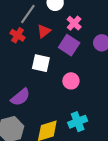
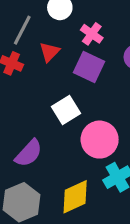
white square: (41, 63) -> (66, 110), moved, turned -36
pink circle: (71, 81) -> (100, 140), moved, size x1.5

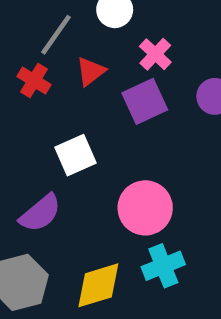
purple square: (89, 67) -> (145, 101), turned 32
white square: (66, 110) -> (75, 155), moved

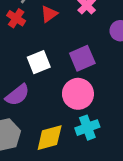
purple square: (145, 101) -> (82, 58), moved

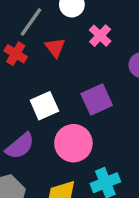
red triangle: (49, 14) -> (55, 48), turned -30
pink circle: (78, 94) -> (73, 143), moved

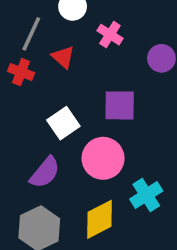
purple square: (97, 100) -> (120, 105), turned 36

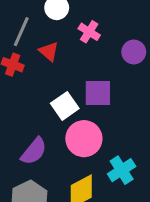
white square: (63, 123) -> (65, 106), moved

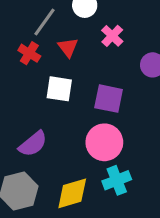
white square: (65, 106) -> (59, 89), moved, turned 32
pink circle: (84, 139) -> (104, 142), moved

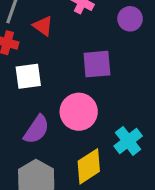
white square: (59, 89) -> (28, 76), moved
pink circle: (104, 142) -> (79, 112), moved

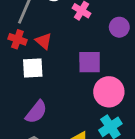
red triangle: (43, 26) -> (44, 41), moved
pink circle: (79, 112) -> (109, 92), moved

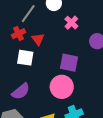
red cross: (17, 39) -> (18, 34), turned 32
pink circle: (109, 92) -> (62, 87), moved

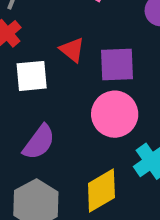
red triangle: (38, 39) -> (72, 50), moved

